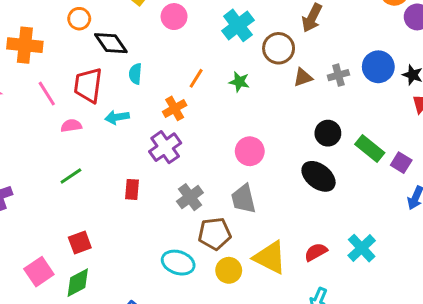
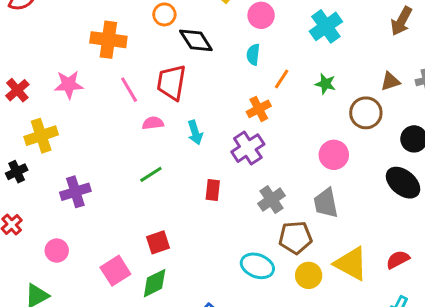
brown circle: (279, 48) -> (366, 113), moved
cyan semicircle: (135, 74) -> (253, 54), moved
cyan arrow: (117, 117) -> (195, 132), moved, turned -100

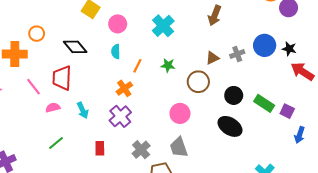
orange circle: (164, 14) -> (37, 34), moved

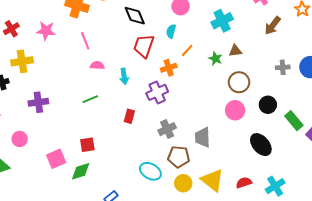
brown triangle: (212, 58) -> (235, 51), moved
red trapezoid: (62, 78) -> (144, 46), moved
pink circle: (180, 113) -> (235, 110), moved
black ellipse: (230, 126) -> (261, 145), moved

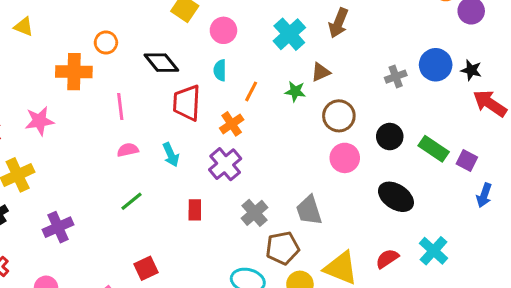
brown arrow: (273, 26) -> (338, 23), moved
pink line: (85, 41) -> (120, 107), moved, turned 30

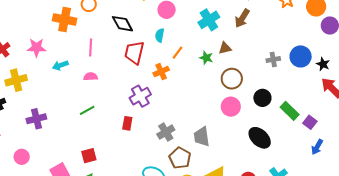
cyan arrow: (171, 155) -> (60, 65), moved, turned 84
purple cross: (225, 164) -> (140, 96), moved
brown pentagon: (283, 248) -> (180, 158), turned 30

